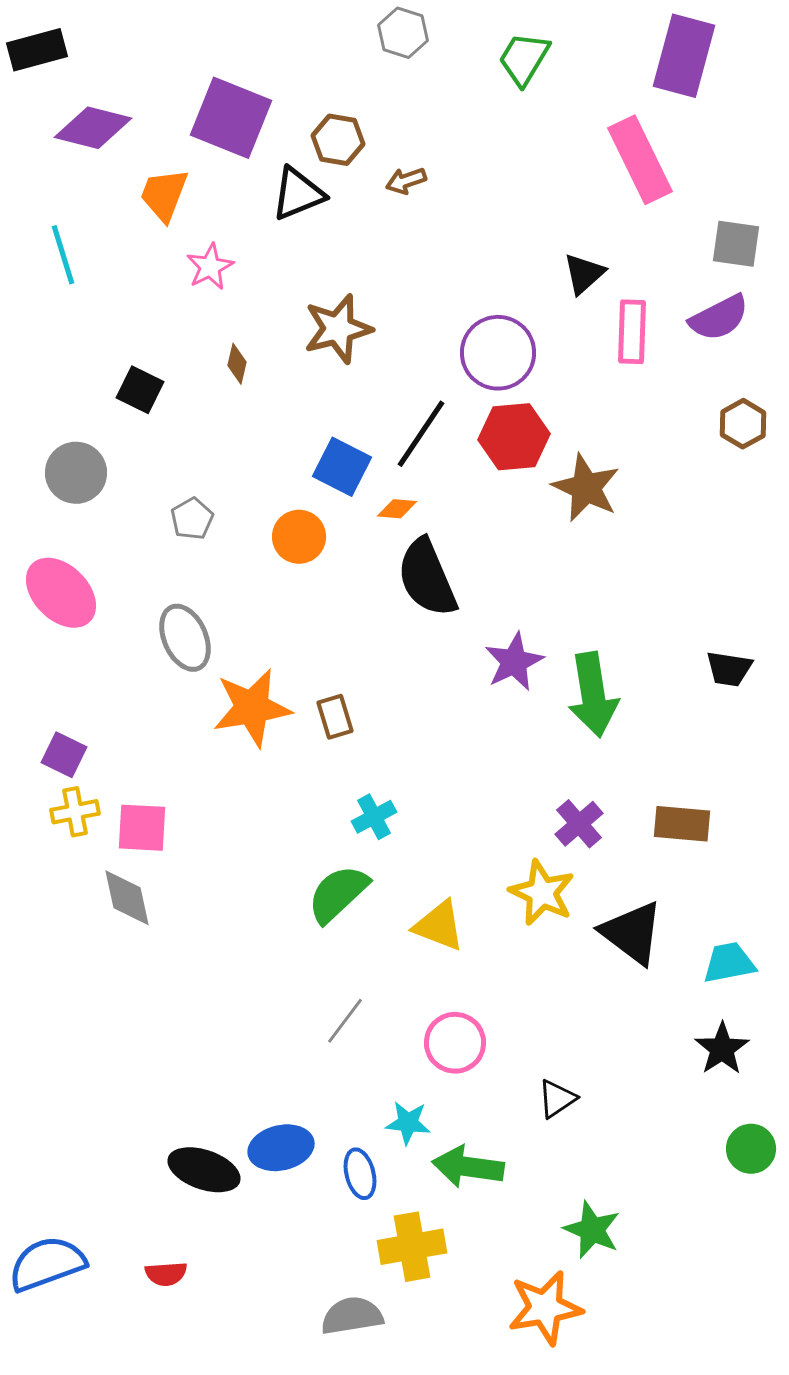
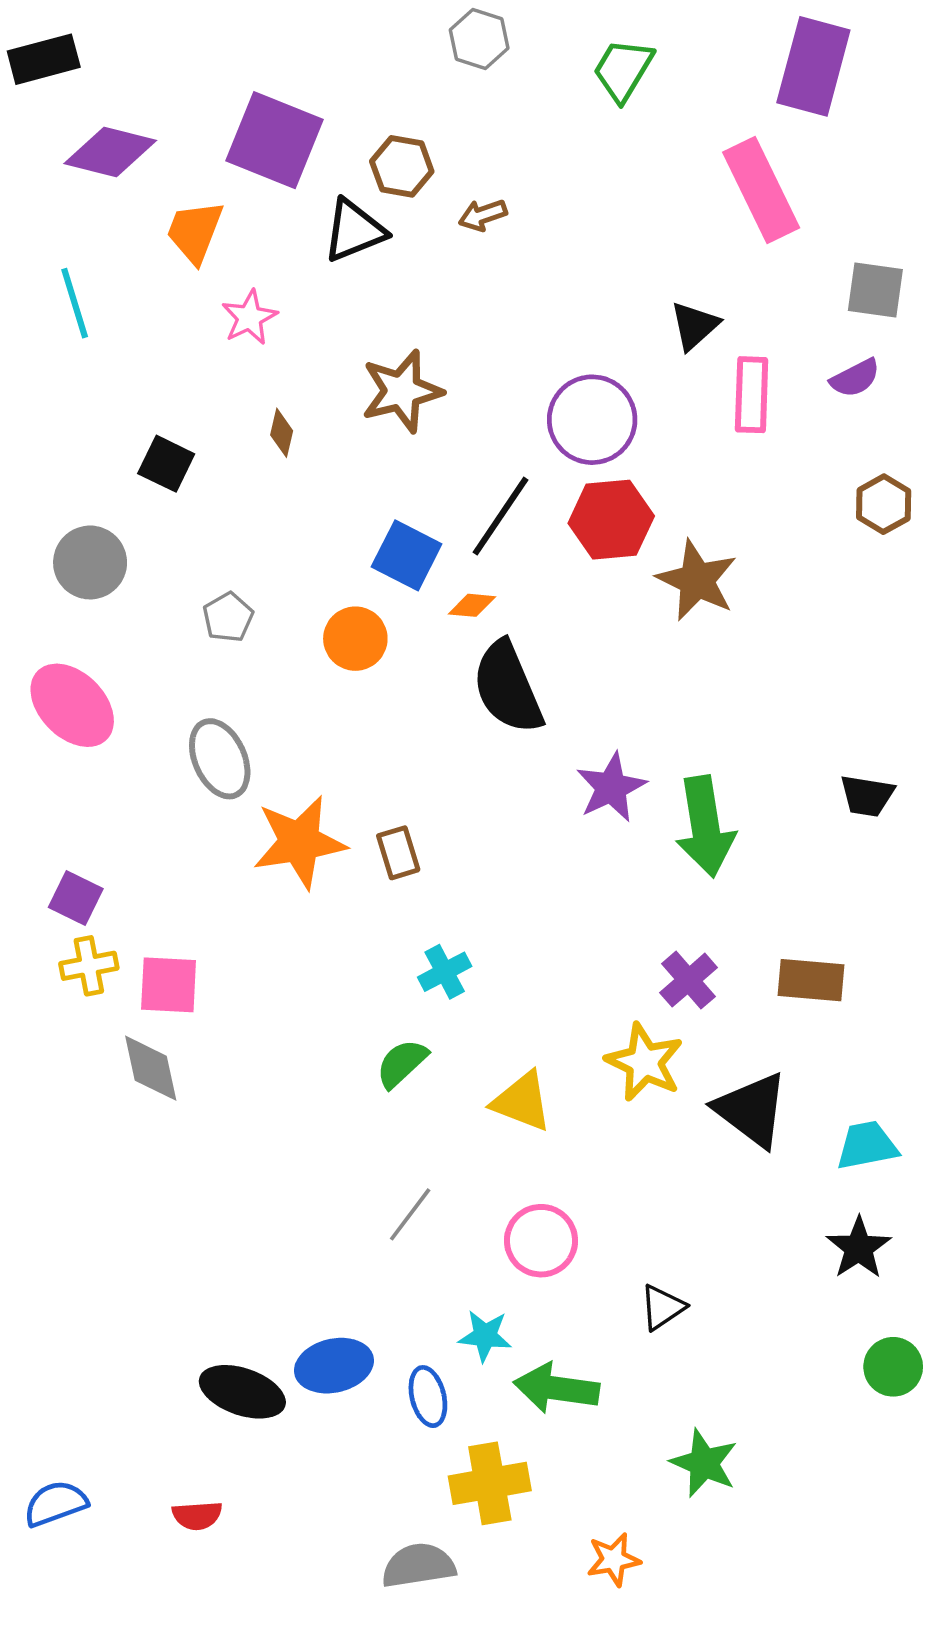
purple semicircle: (719, 318) -> (855, 378), size x0.7
green semicircle: (338, 894) -> (402, 1063), size x0.7
blue semicircle: (47, 1264) -> (56, 1504), size x0.7
orange star: (545, 1308) -> (614, 1560), moved, size x0.6

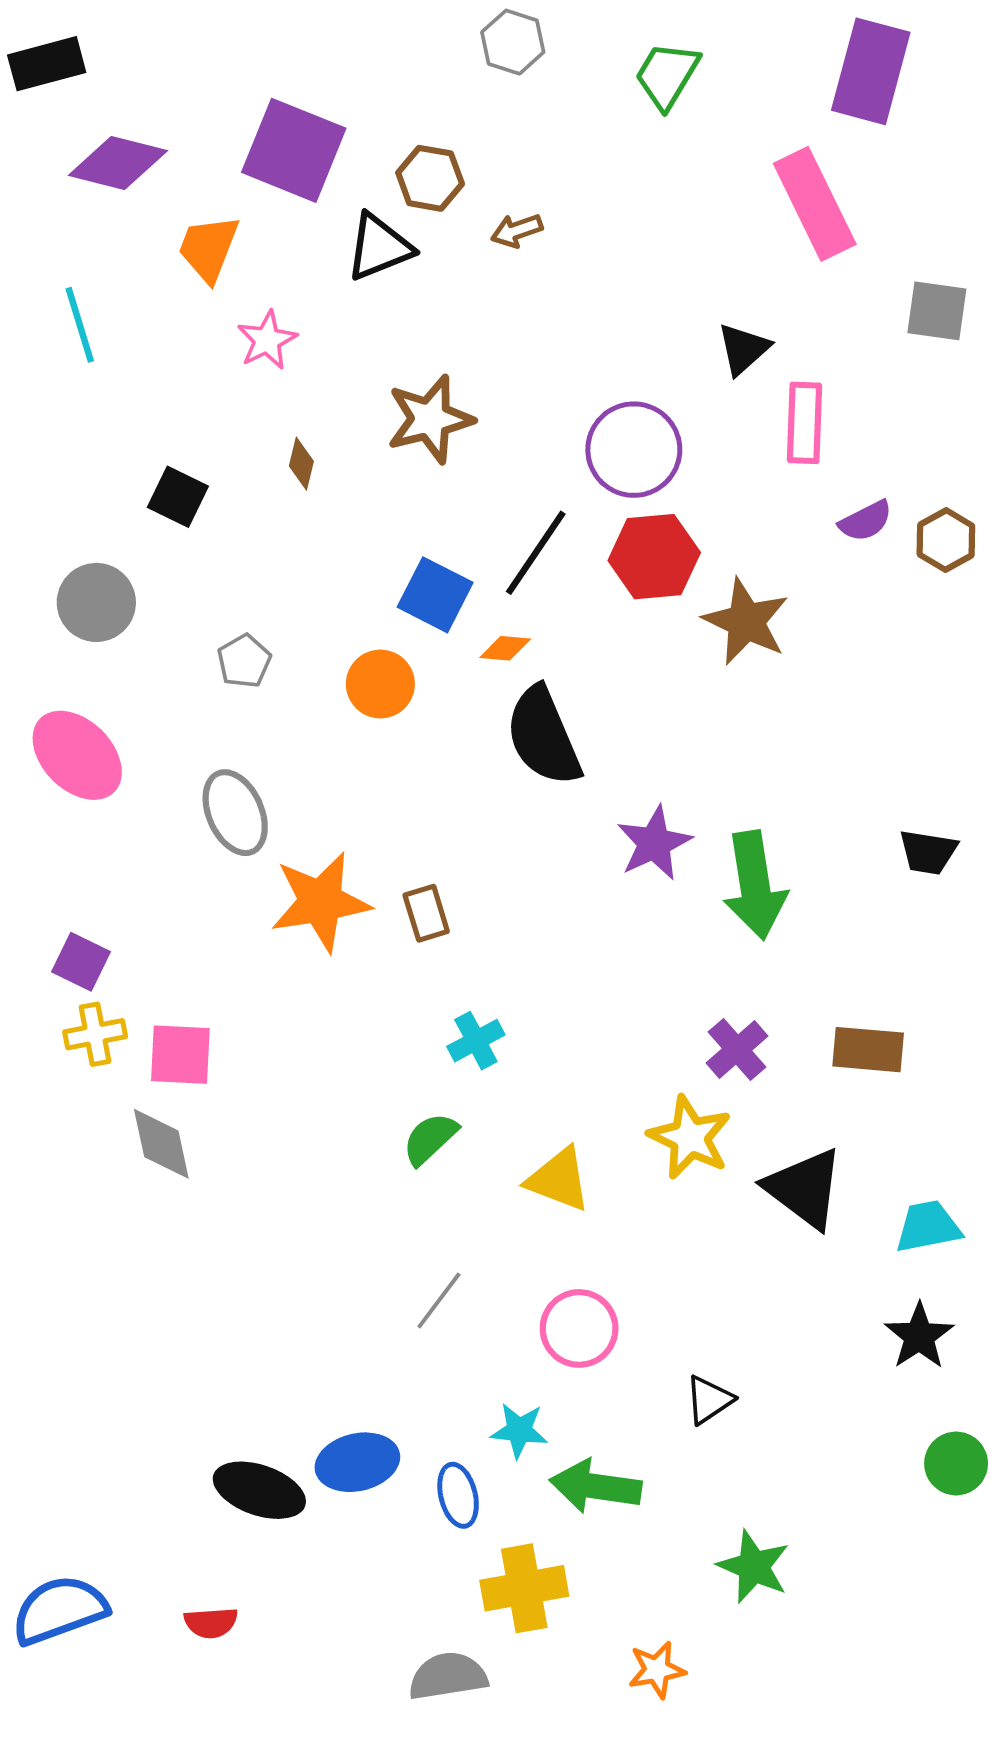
purple semicircle: (855, 378) -> (866, 521), moved
blue semicircle: (56, 1504) -> (59, 1610), size x1.4

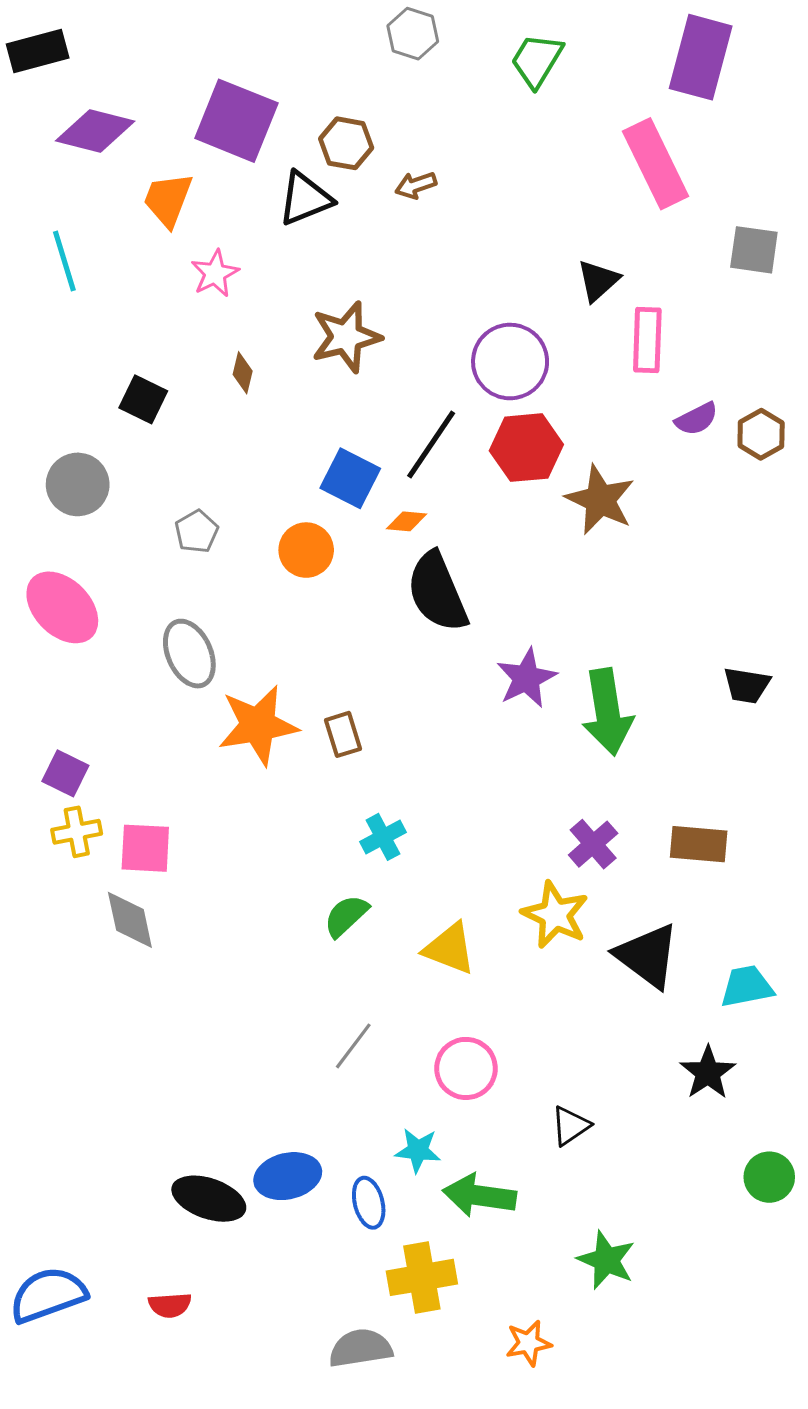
black star: (919, 1336) -> (708, 1073), moved

